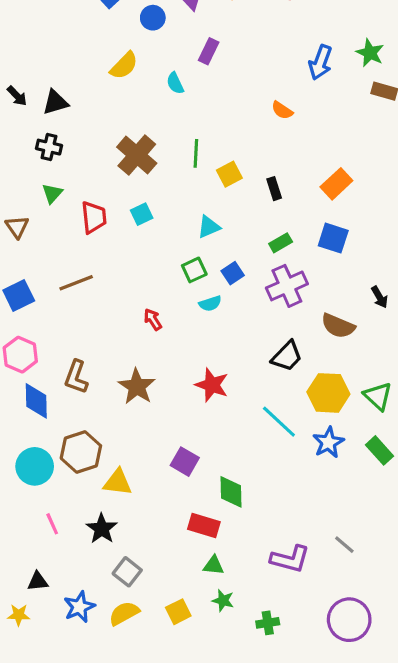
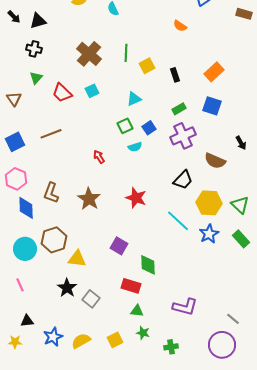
red trapezoid: (94, 217) -> (62, 93), turned 140
pink line: (52, 524) -> (20, 285), moved
gray line: (344, 545) -> (233, 319), moved
gray square: (127, 572) -> (91, 299), moved

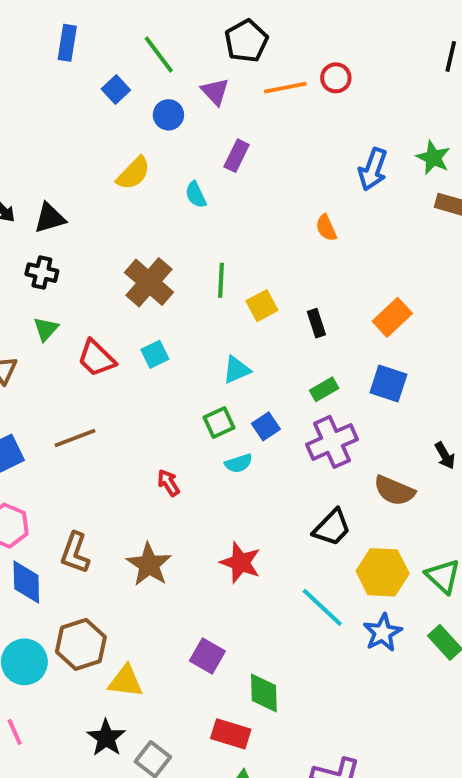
orange semicircle: (180, 26) -> (326, 228), turned 32

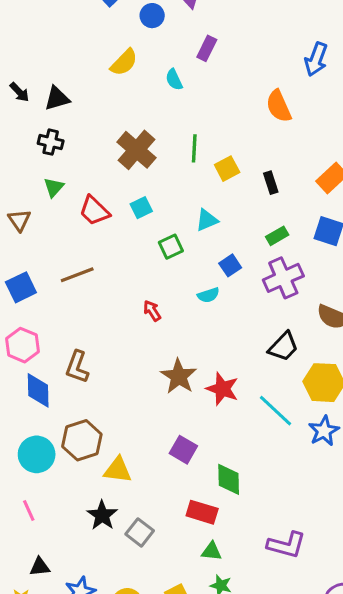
orange semicircle: (326, 228) -> (279, 106), size x1.5
green square: (219, 422) -> (171, 247), moved
red star: (240, 563) -> (222, 389), moved
brown star: (149, 565) -> (179, 376), moved

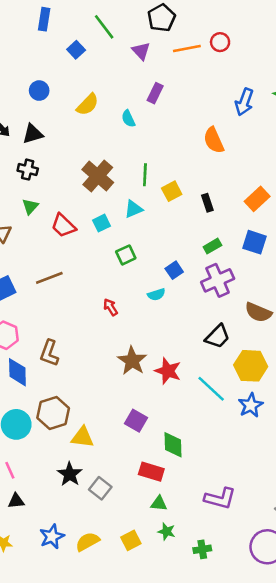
blue circle: (152, 16) -> (39, 91), moved
cyan triangle: (207, 220) -> (133, 209), moved
black triangle: (40, 567) -> (16, 501), moved

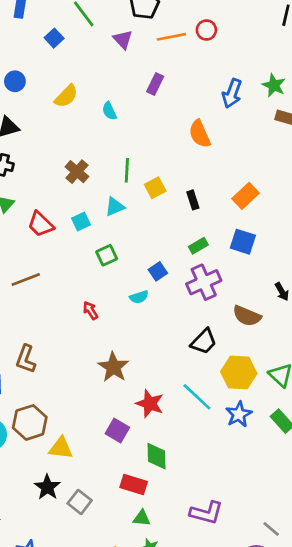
purple rectangle: (155, 93) -> (155, 84), moved
brown cross: (98, 176) -> (77, 172), size x0.7
red star: (168, 371) -> (150, 404), moved

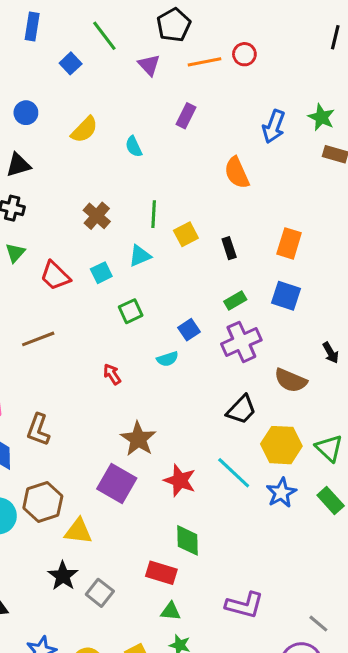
orange rectangle: (246, 196) -> (289, 243), turned -30
purple square: (117, 431) -> (117, 484), moved, size x1.4

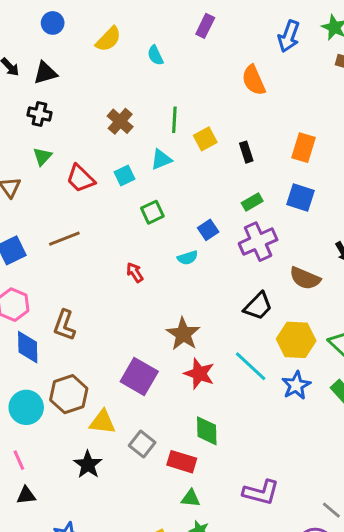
brown star: (138, 439) -> (183, 334), moved
gray square: (100, 593) -> (142, 444), moved

